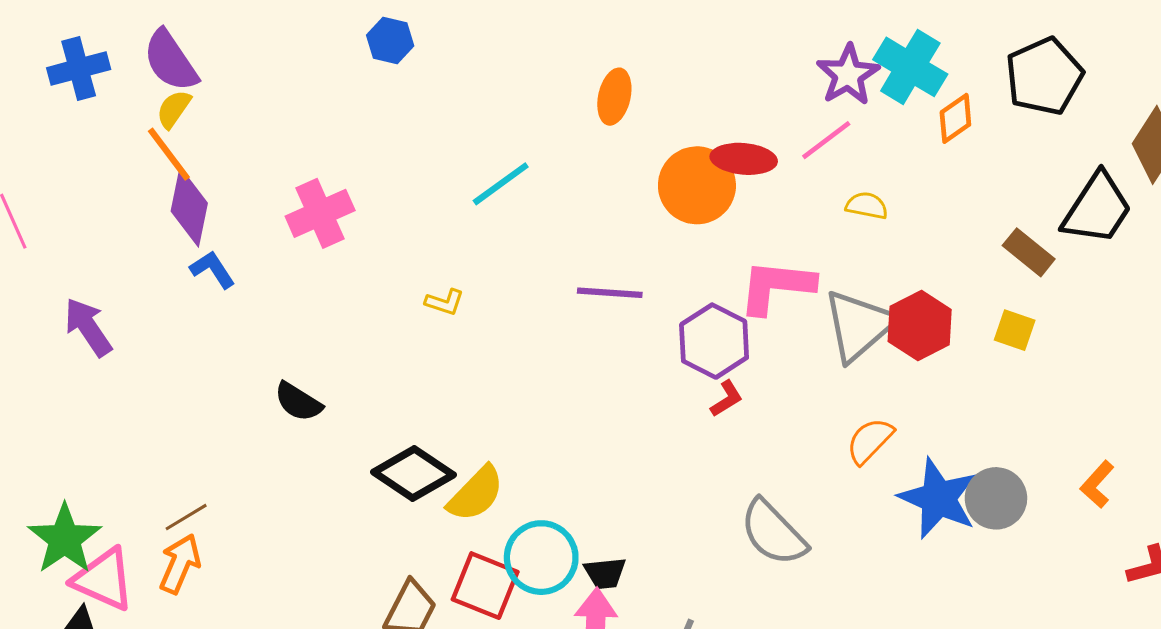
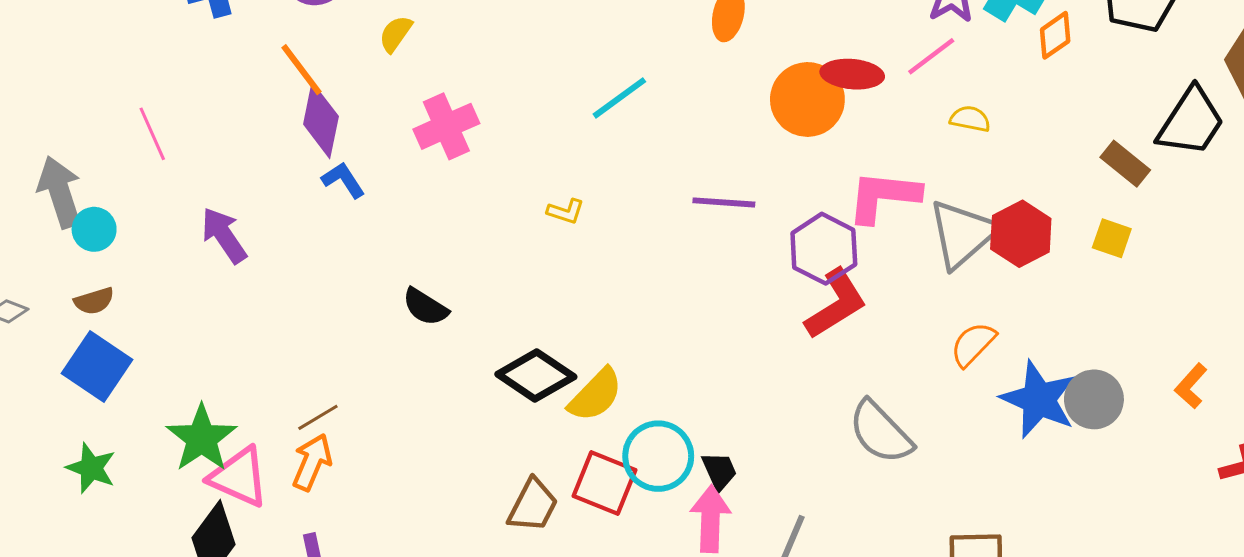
yellow semicircle: (174, 109) -> (396, 34), moved
red L-shape: (727, 399) -> (836, 304), size x2.0
black trapezoid: (605, 573) -> (719, 471), turned -108

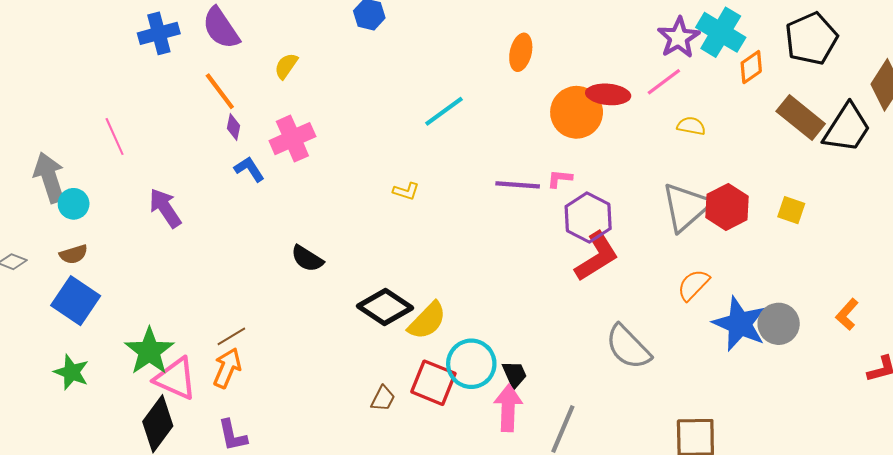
purple diamond: (321, 120) -> (233, 127), size x0.5
pink cross: (446, 126) -> (292, 139), moved
brown rectangle: (1125, 164) -> (801, 118), moved, size x1.4
pink L-shape: (884, 196) -> (560, 179), moved, size x0.5
brown trapezoid: (533, 505) -> (383, 398), size x0.7

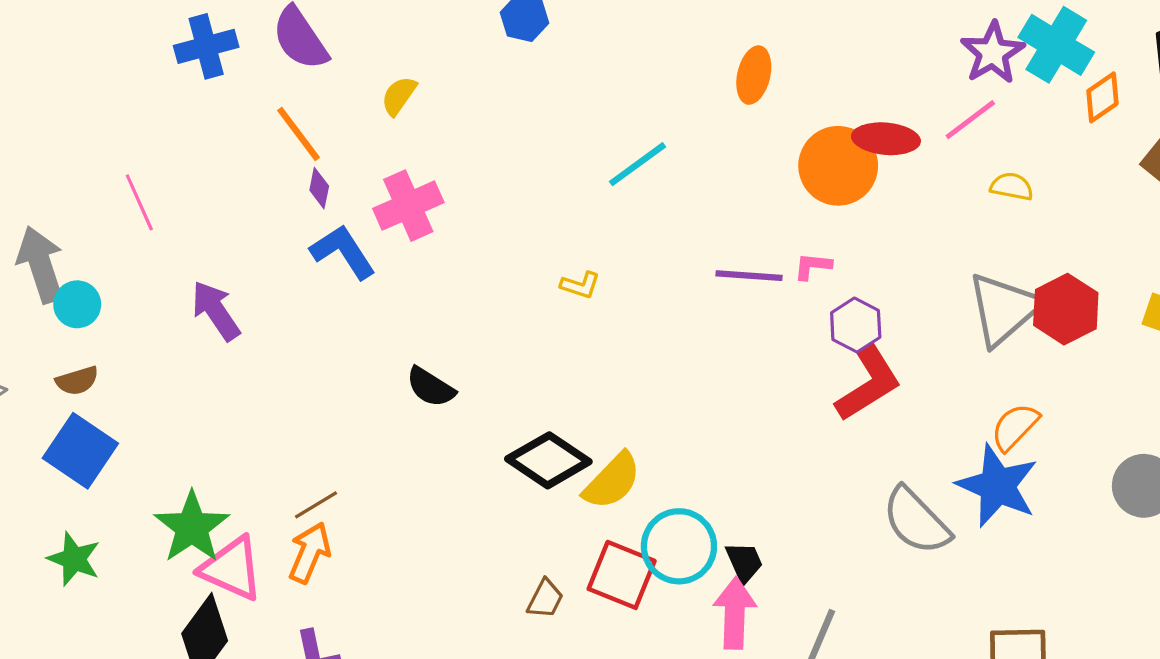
blue L-shape: (249, 169) -> (343, 252), size x1.4
purple hexagon: (588, 218) -> (856, 325), size x0.7
blue star: (740, 324) -> (997, 486), moved

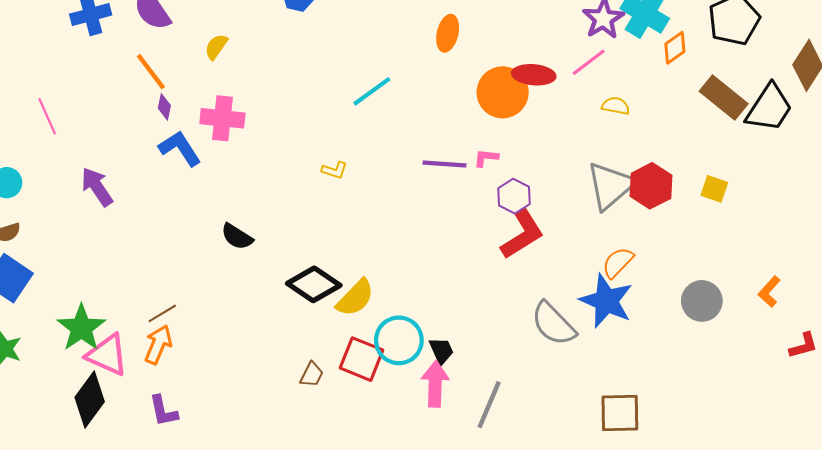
pink cross: (408, 206) -> (222, 118), turned 30

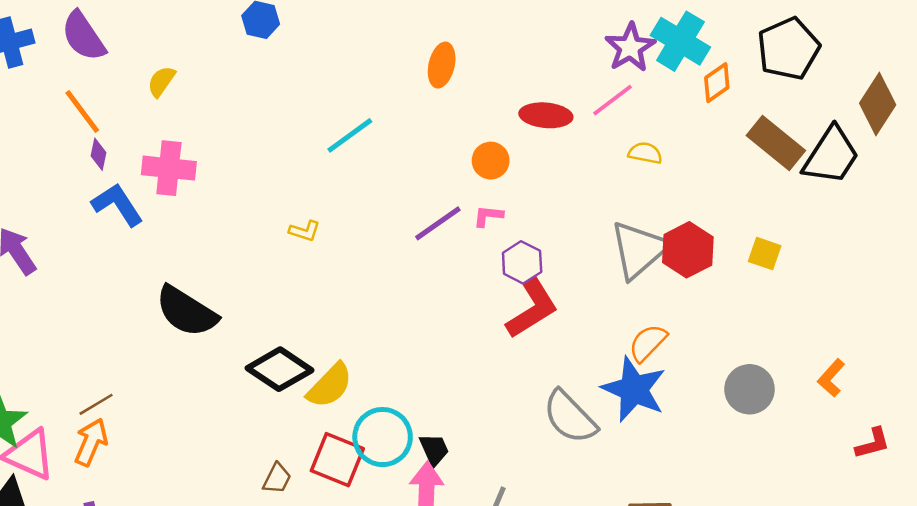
orange circle: (503, 92) -> (491, 161), moved, size x0.6
purple line: (445, 164) -> (438, 223), turned -39
black semicircle: (237, 237) -> (186, 311), size x1.6

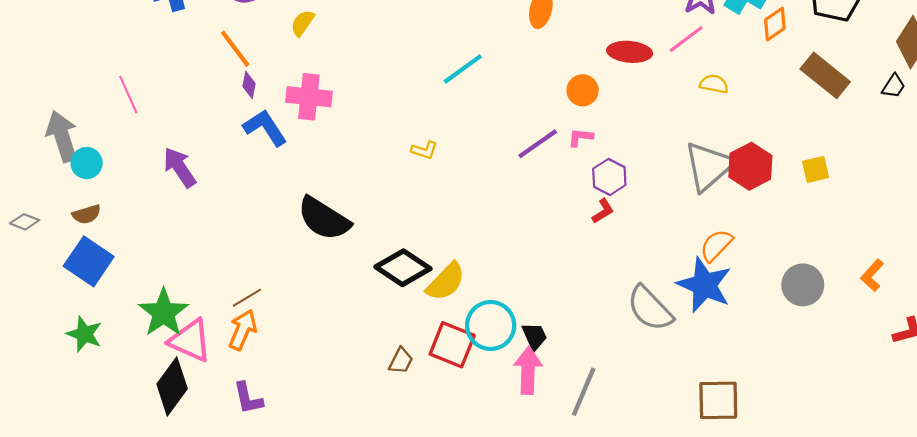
black trapezoid: (831, 156) -> (894, 86), moved, size x0.5
yellow square: (765, 254) -> (816, 169), turned -32
red L-shape: (532, 309) -> (603, 211), moved, size x0.5

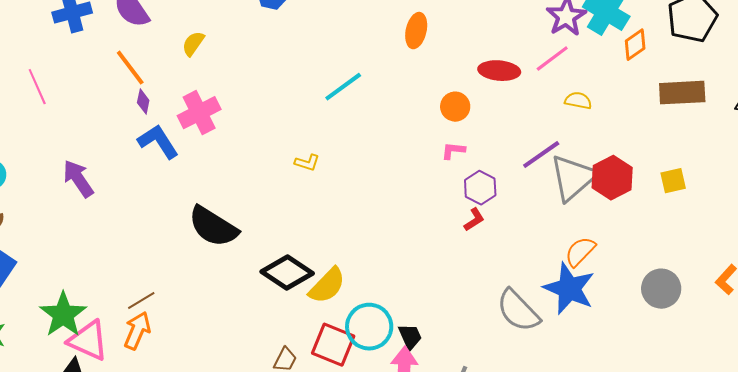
brown rectangle: (825, 75) -> (682, 93), turned -42
pink line: (128, 95) -> (37, 87), moved
pink cross: (309, 97) -> (199, 113), turned -33
purple line: (538, 144) -> (541, 155), moved

